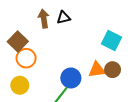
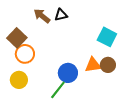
brown arrow: (44, 19) -> (42, 16), turned -42

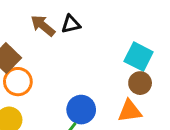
orange triangle: (93, 65) -> (130, 111), moved
brown circle: (108, 65) -> (140, 83), moved

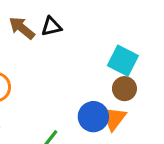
blue circle: (81, 110) -> (93, 117), moved
orange triangle: (130, 111) -> (114, 118), turned -45

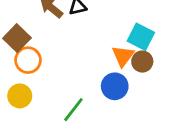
orange triangle: (114, 118) -> (123, 56), moved

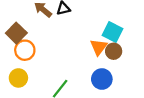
blue circle: (115, 86) -> (102, 79), moved

